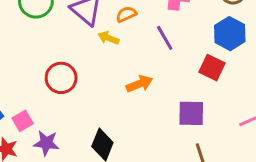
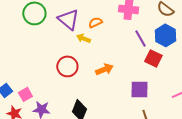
purple line: (165, 38) -> (140, 38), moved
red circle: (61, 78) -> (67, 66), moved

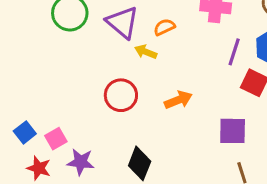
purple line: (140, 38) -> (234, 52), turned 48

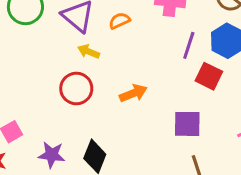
yellow arrow: (146, 52) -> (89, 52), moved
purple star: (81, 162) -> (52, 155), moved

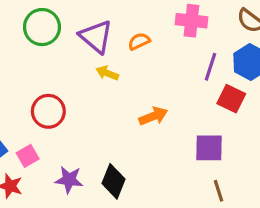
red circle: (76, 89) -> (48, 111), moved

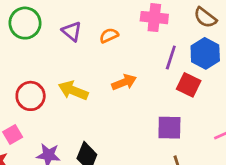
purple triangle: (96, 37) -> (72, 31), size x0.7
yellow arrow: (107, 73) -> (73, 90), moved, size x1.5
orange arrow: (153, 116) -> (124, 82), moved

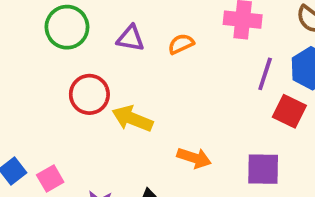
purple triangle: (72, 31) -> (131, 38), turned -30
orange arrow: (124, 82) -> (194, 158), moved, turned 40
red circle: (31, 96) -> (89, 94), moved

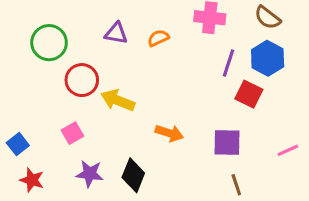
green circle: (67, 27) -> (49, 43), moved
pink square: (50, 178) -> (72, 133), moved

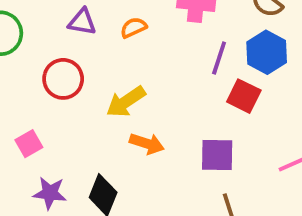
red circle: (82, 80) -> (63, 79), moved
yellow arrow: (118, 100) -> (126, 102), moved, turned -56

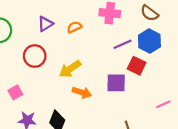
purple triangle: (82, 22) -> (45, 24), turned -42
purple line: (219, 58) -> (123, 44), turned 48
purple square: (217, 155) -> (116, 83), moved

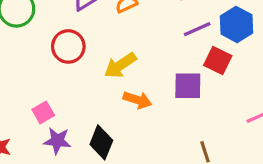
pink square: (15, 92) -> (43, 112), moved

